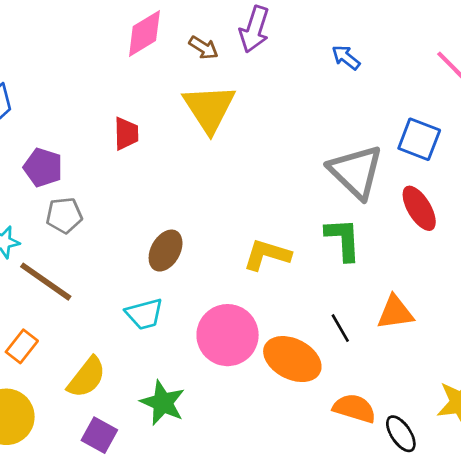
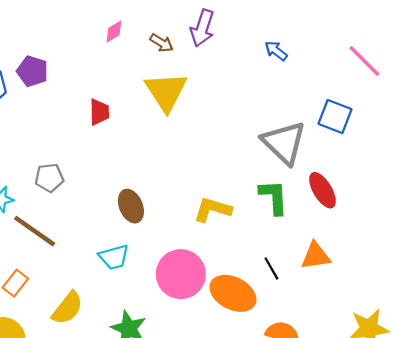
pink diamond: (144, 34) -> (114, 32), size x0.6
purple pentagon: (43, 167) -> (32, 71), moved
red ellipse: (419, 208) -> (322, 190), moved
brown ellipse: (166, 251) -> (131, 206), turned -52

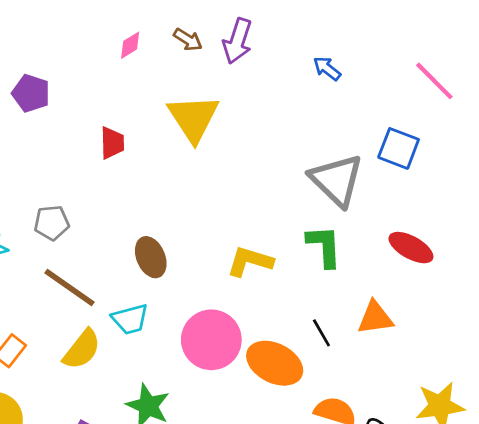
brown arrow: (162, 43) -> (188, 40), moved
red ellipse: (322, 190) -> (411, 248), moved, turned -30
brown line: (35, 231) -> (70, 287), moved
yellow semicircle: (67, 308) -> (82, 349), moved

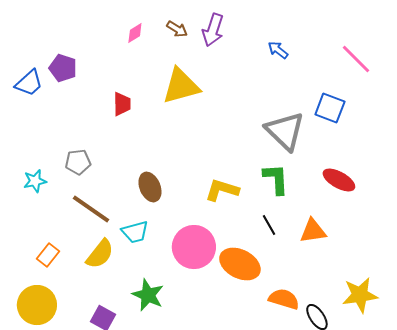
yellow triangle: (193, 118) -> (181, 86), turned 48
black line: (321, 333) -> (269, 225), moved

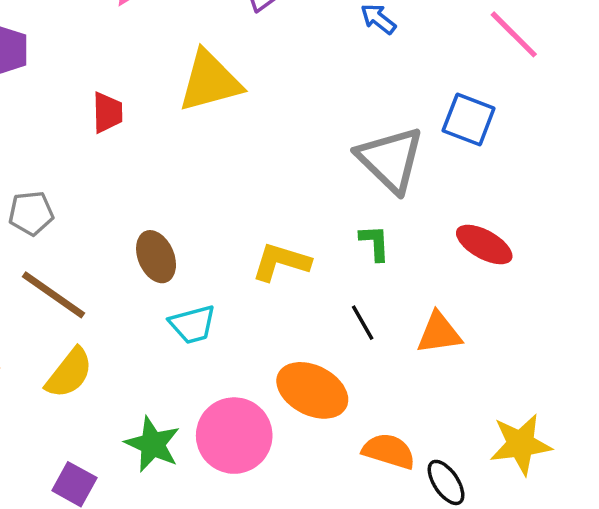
green L-shape: (276, 179) -> (375, 243), size x0.7
cyan trapezoid: (135, 232) -> (192, 324), moved
pink circle: (194, 247) -> (234, 436), moved

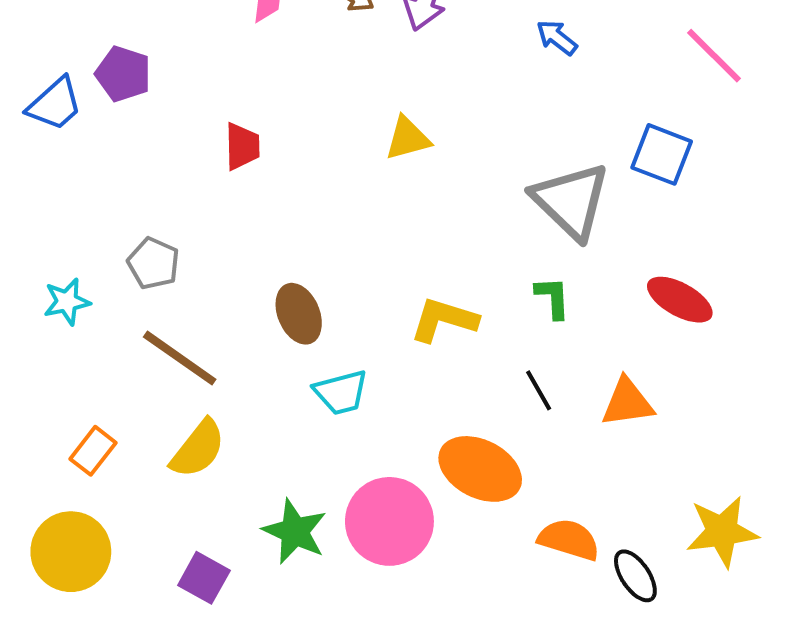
yellow triangle: (210, 81) -> (408, 138), moved, size x0.6
gray pentagon: (31, 213) -> (154, 263), turned 30

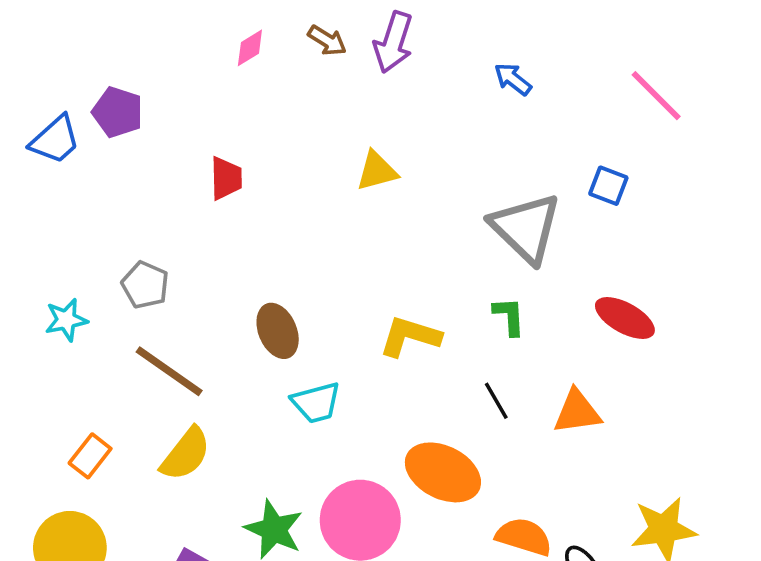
blue square: (662, 154) -> (608, 186), size x0.7

